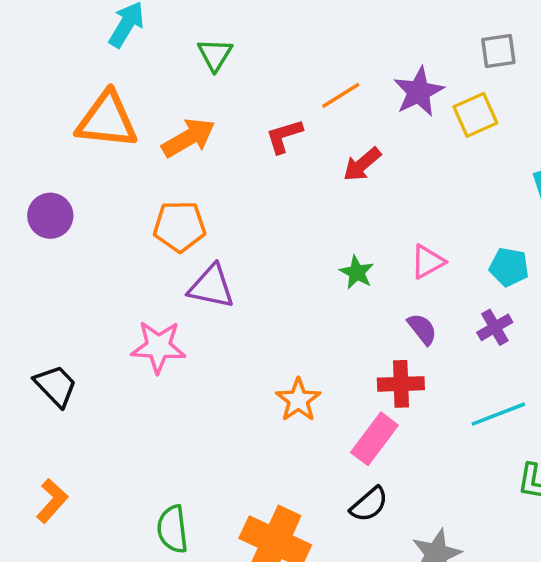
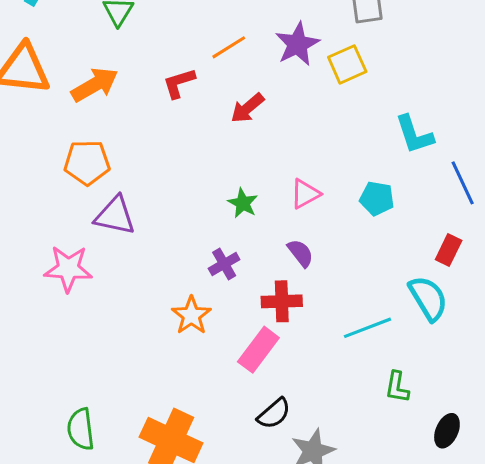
purple cross: (495, 327) -> (224, 264), moved
black semicircle: (369, 504) -> (274, 414), moved

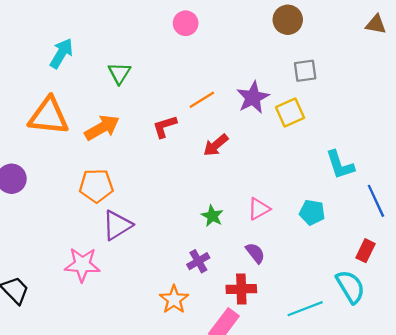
purple triangle: (115, 216) -> (117, 225), turned -44

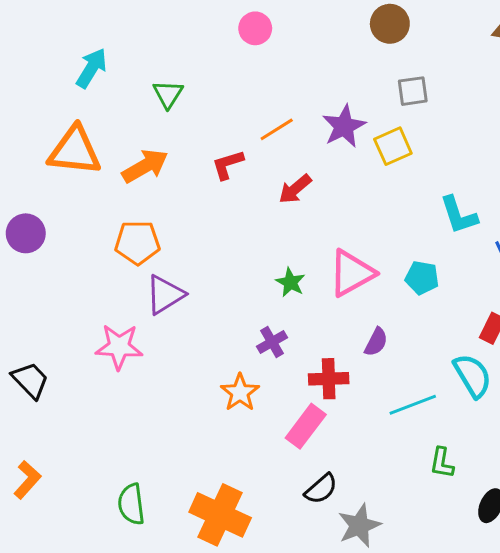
pink triangle: (259, 209) -> (352, 273), size x1.6
purple semicircle: (255, 253) -> (376, 342), moved, turned 65

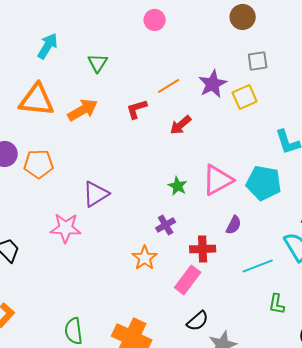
orange pentagon: (137, 243) -> (39, 164), moved
cyan pentagon: (422, 278) -> (264, 183), size x1.6

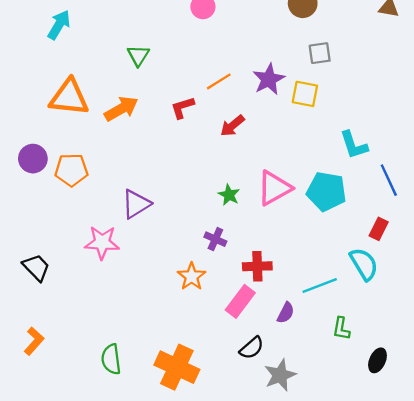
cyan arrow: (48, 46) -> (59, 25), moved
yellow square: (245, 97) -> (305, 94), turned 35
purple cross: (166, 225) -> (215, 239), turned -36
purple semicircle: (234, 225) -> (286, 313), moved

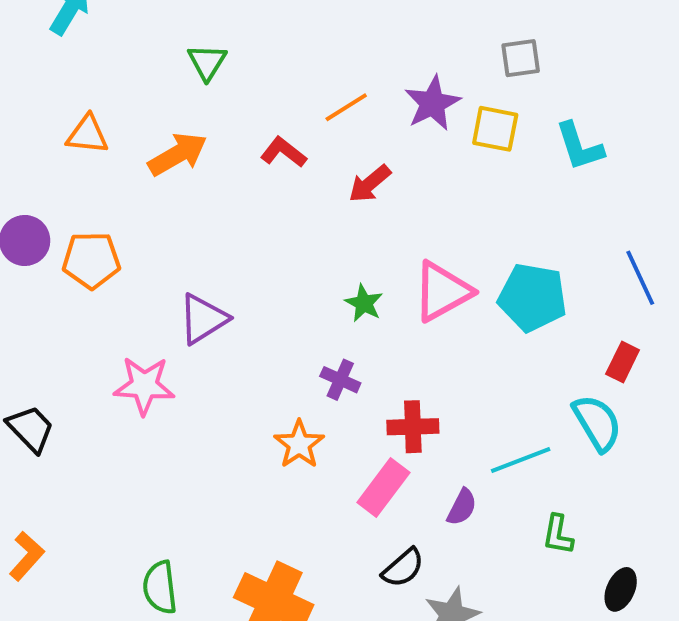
orange triangle: (69, 97) -> (87, 135), size x0.6
red L-shape: (183, 108) -> (283, 152), turned 55
cyan L-shape: (354, 145) -> (579, 146), moved

